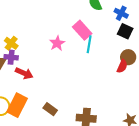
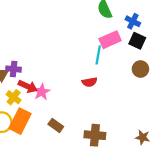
pink rectangle: (82, 30) -> (110, 40), moved, turned -72
yellow cross: (11, 43) -> (14, 97), moved
pink star: (57, 43) -> (42, 92), moved
red semicircle: (122, 66) -> (89, 82), moved, turned 56

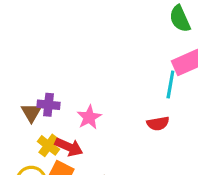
red arrow: (28, 86) -> (69, 147), moved
pink star: (42, 92) -> (89, 117), moved

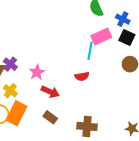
purple cross: (48, 105) -> (10, 64), turned 32
red arrow: (69, 147) -> (50, 92), moved

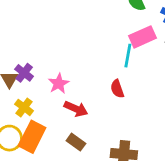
red semicircle: (82, 76) -> (117, 89), turned 80

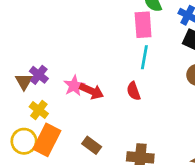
pink rectangle: (143, 37) -> (143, 25), moved, turned -70
red arrow: (76, 109) -> (92, 91), moved

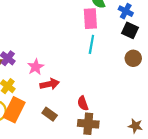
red arrow: (92, 91) -> (50, 84), moved, turned -36
red semicircle: (134, 91) -> (83, 103), moved

